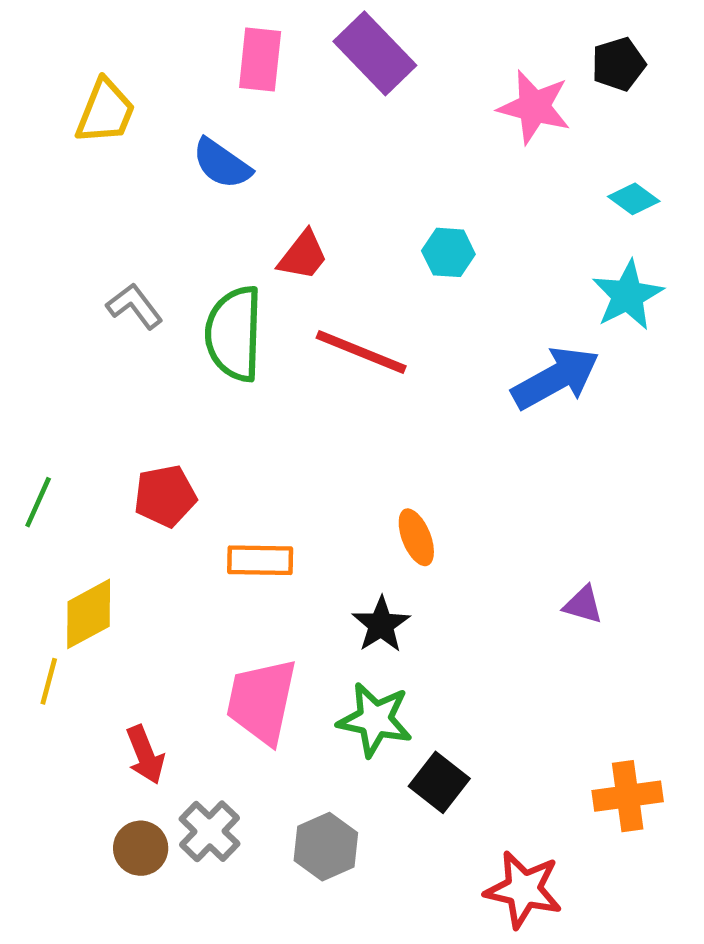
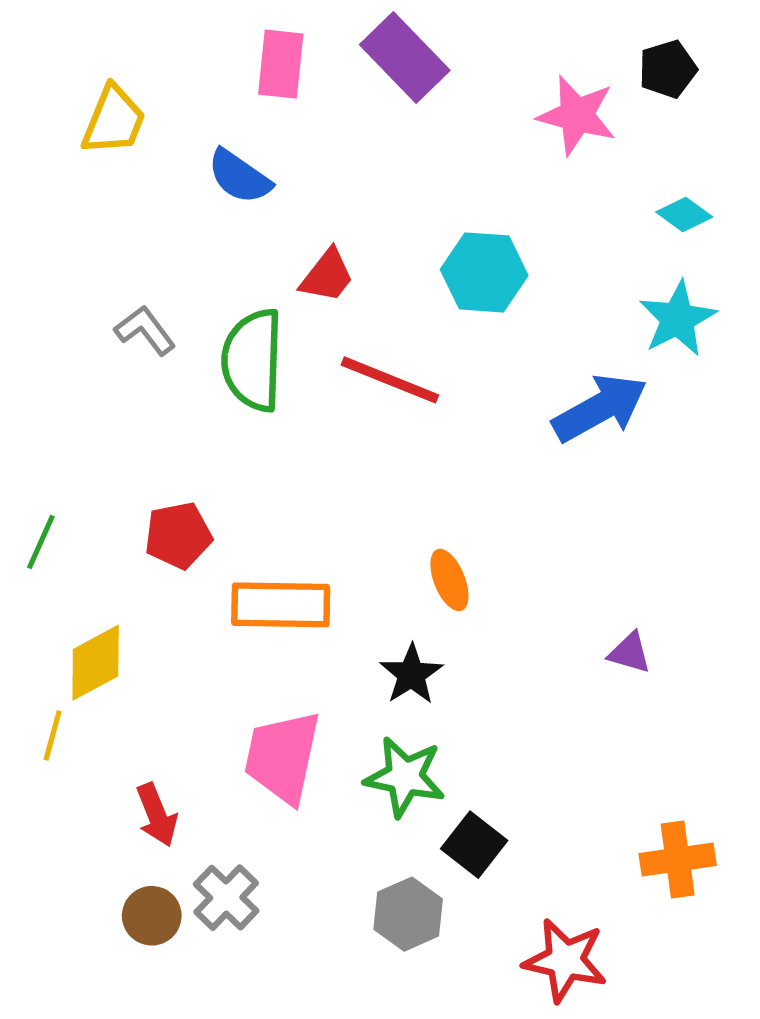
cyan hexagon: (448, 252) -> (484, 272), size x1.5
orange rectangle: (260, 560) -> (281, 605), size x1.4
gray hexagon: (326, 847) -> (408, 914), moved

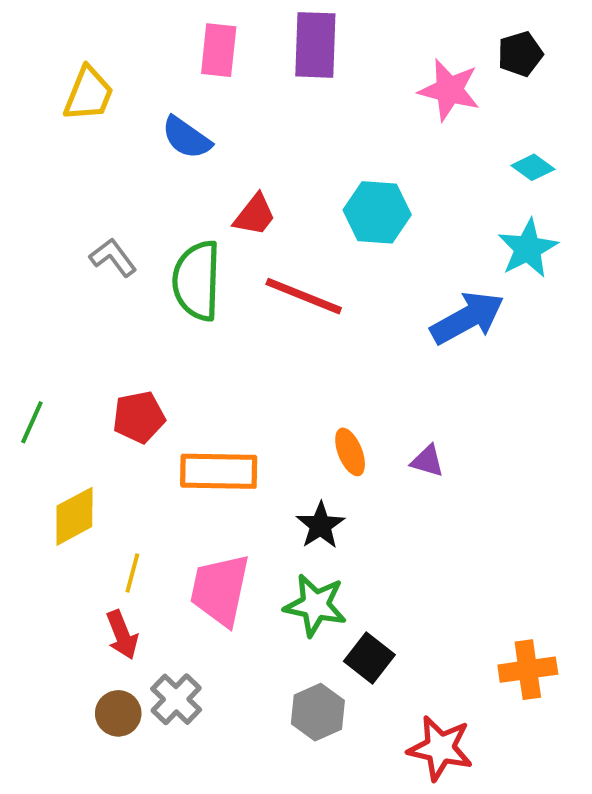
purple rectangle: (405, 57) -> (315, 45), turned 46
purple triangle: (630, 653) -> (427, 461), moved
yellow line: (53, 735) -> (132, 573), moved

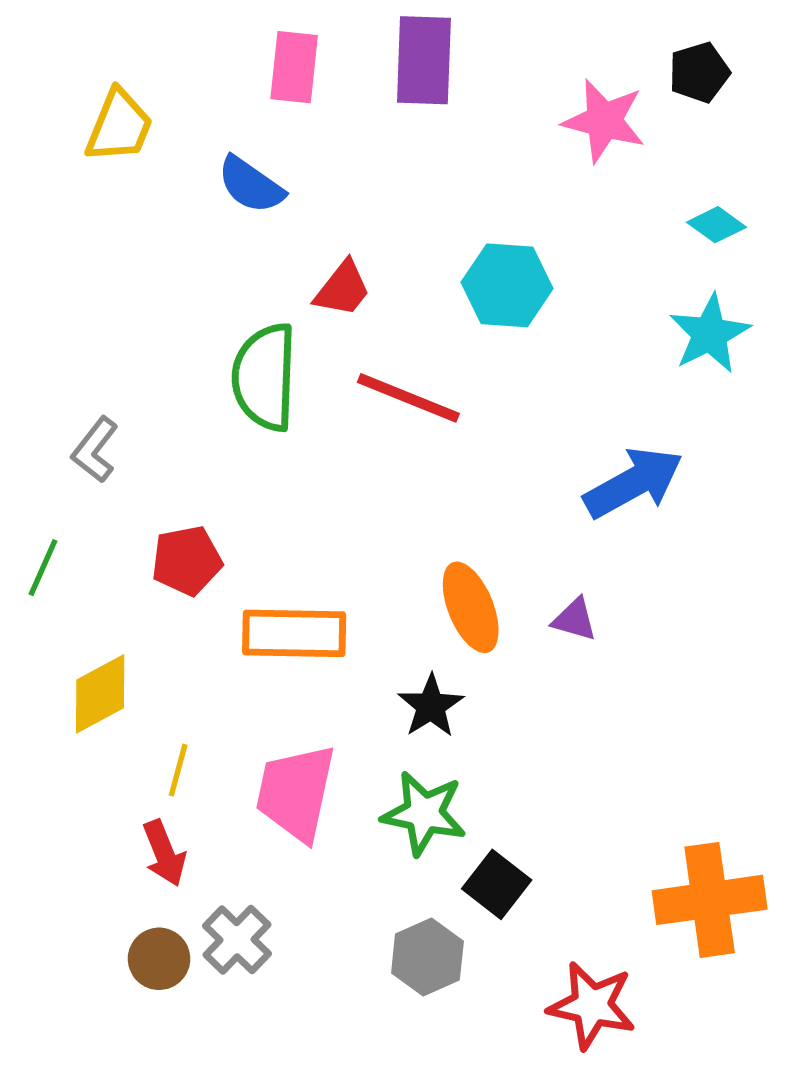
gray L-shape: (113, 257) -> (95, 450), moved, turned -105
blue arrow: (467, 318) -> (633, 483), moved
orange ellipse: (350, 452) -> (471, 607), size x1.4
orange cross: (528, 670) -> (710, 900), size x1.4

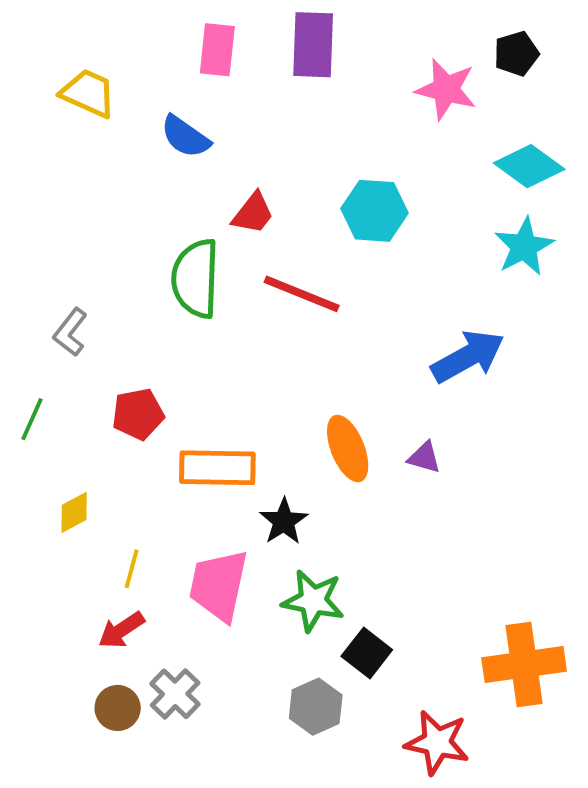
yellow trapezoid: (119, 126) -> (88, 93), turned -88
cyan diamond: (717, 225) -> (529, 166), size x1.6
yellow diamond: (100, 694) -> (74, 512), size x0.7
black star: (431, 706) -> (284, 521), moved
red arrow: (164, 853) -> (121, 630), turned 78

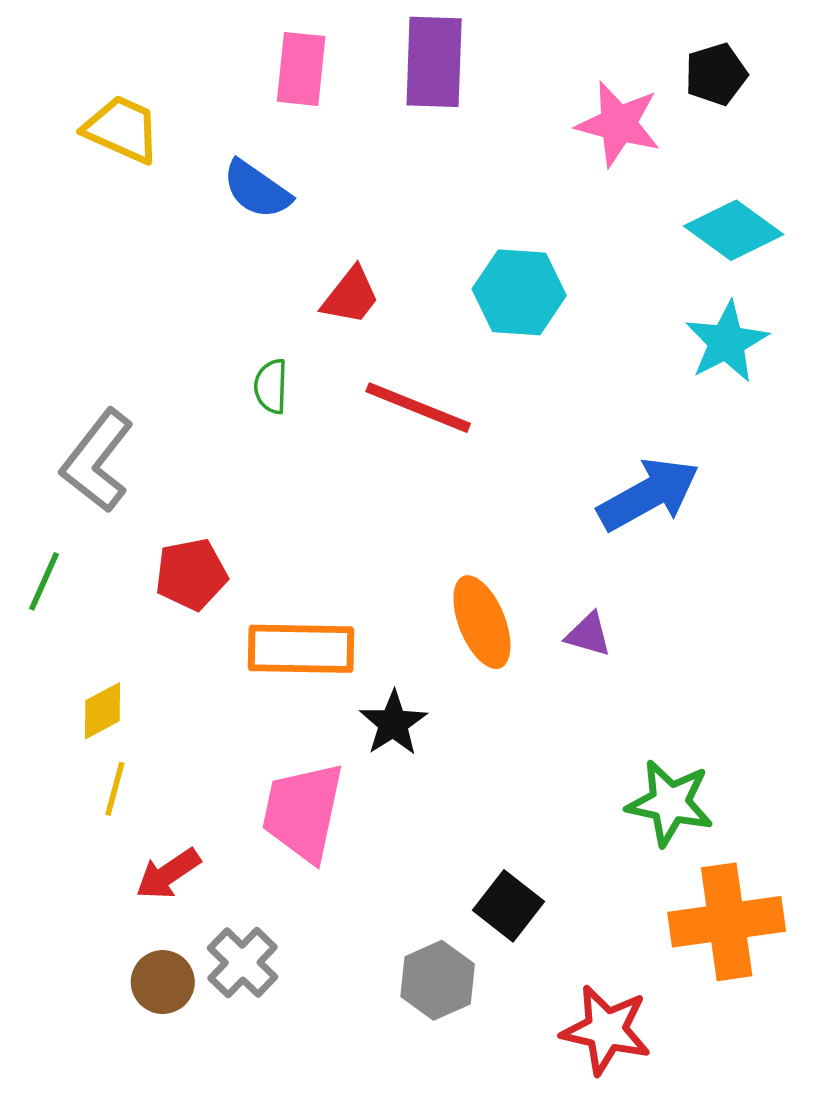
green semicircle: (196, 279) -> (271, 386), size x0.5
gray L-shape: (70, 332) -> (97, 461), size x1.5
yellow line: (132, 569) -> (115, 789), moved
green star: (313, 601) -> (670, 803), moved

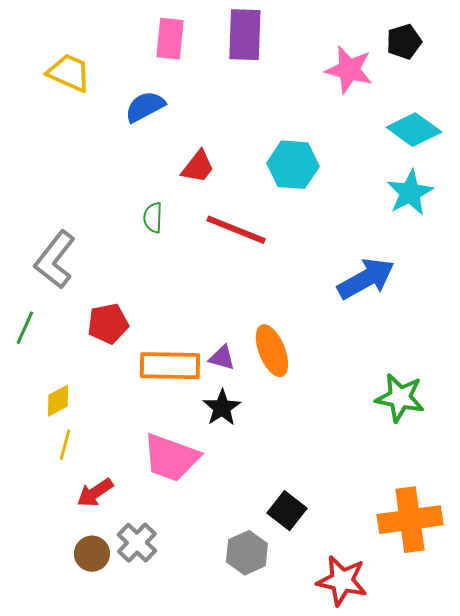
blue semicircle: (257, 189) -> (145, 107), turned 117
purple triangle: (588, 635) -> (222, 358), moved
green star: (670, 803) -> (400, 398), moved
pink trapezoid: (303, 812) -> (171, 458), turned -82

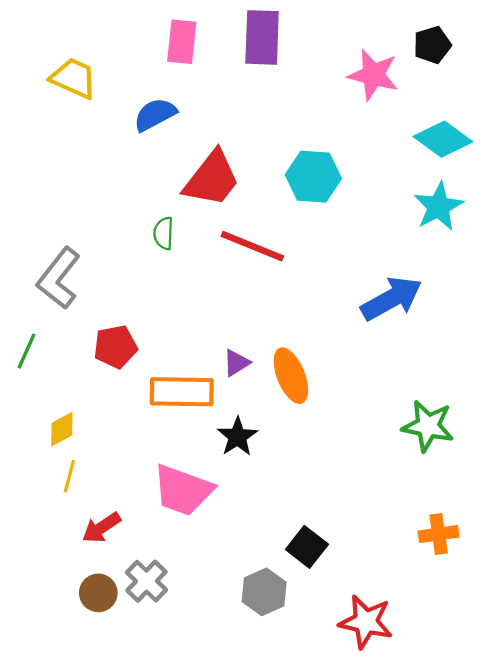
red trapezoid: (198, 167) -> (212, 179), size x1.6
purple triangle: (222, 358) -> (236, 363), moved, turned -48
orange cross: (410, 520) -> (439, 534), moved, size x0.6

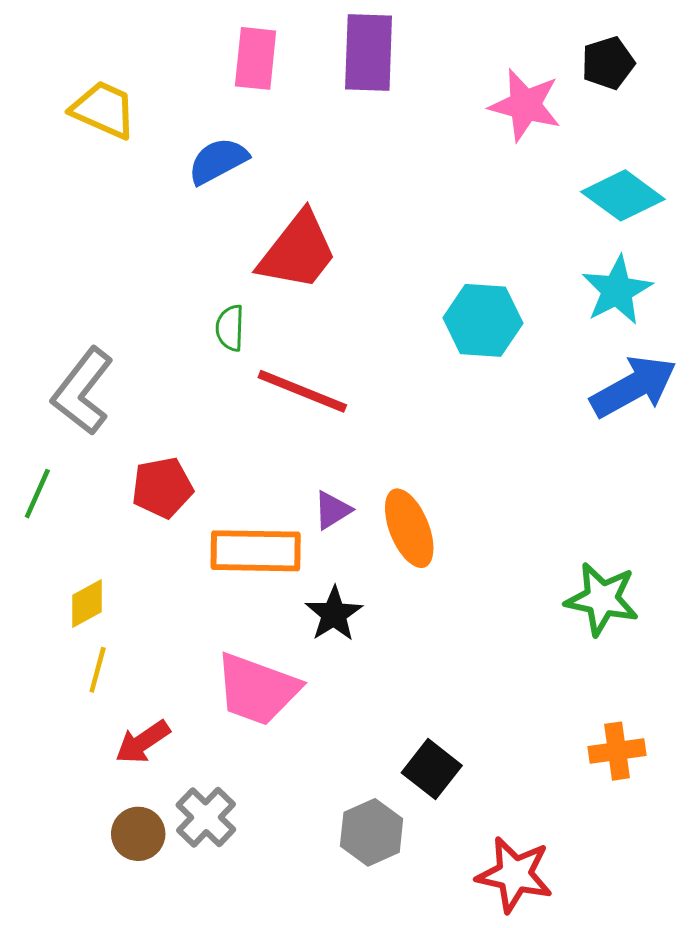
cyan hexagon: (313, 177) -> (483, 320), moved
red line: (252, 246) -> (302, 391), moved
blue arrow: (392, 299) -> (634, 387), moved

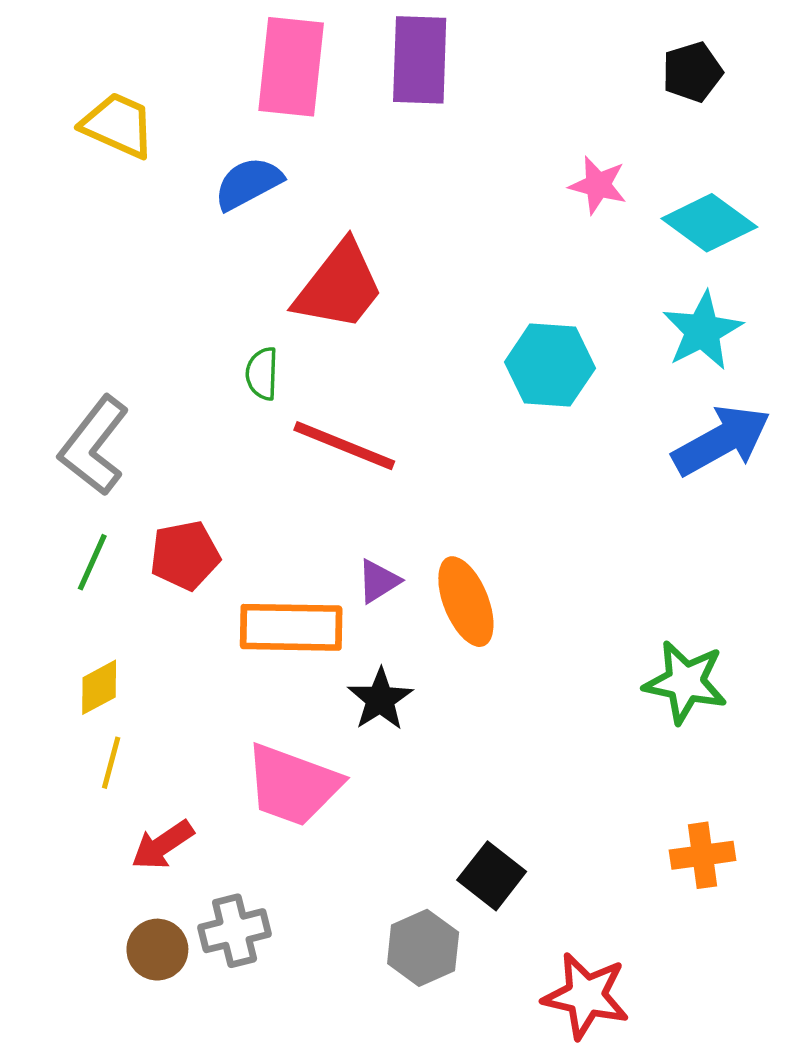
pink rectangle: (256, 58) -> (291, 67), size x1.4
pink star: (525, 105) -> (598, 185), moved, size x0.7
green line: (37, 494) -> (92, 562), moved
gray cross: (206, 817) -> (235, 931), turned 32

